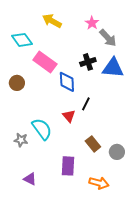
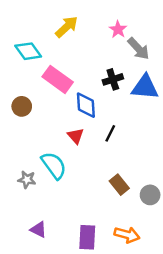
yellow arrow: (52, 21) -> (67, 27), turned 108
red triangle: (69, 116) -> (76, 136), moved
purple rectangle: (68, 166) -> (87, 237), moved

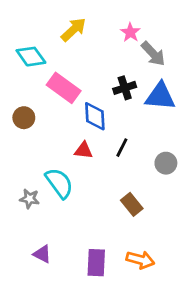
red triangle: (76, 136) -> (83, 150), turned -42
gray circle: (150, 195) -> (166, 163), moved

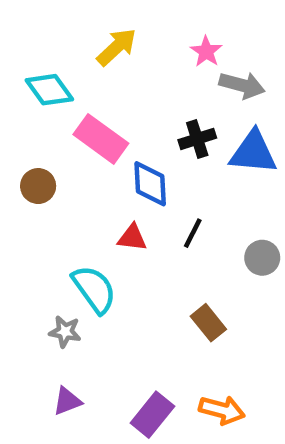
gray arrow: (153, 54) -> (242, 85), turned -32
gray star: (30, 199) -> (65, 332), moved
purple triangle: (42, 254) -> (67, 401), turned -48
purple rectangle: (96, 263) -> (152, 415), turned 36

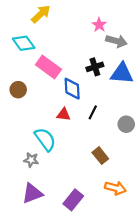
yellow arrow: (117, 47) -> (41, 14), moved
purple triangle: (67, 401) -> (32, 193), size x1.5
orange arrow: (222, 410) -> (115, 188), moved

